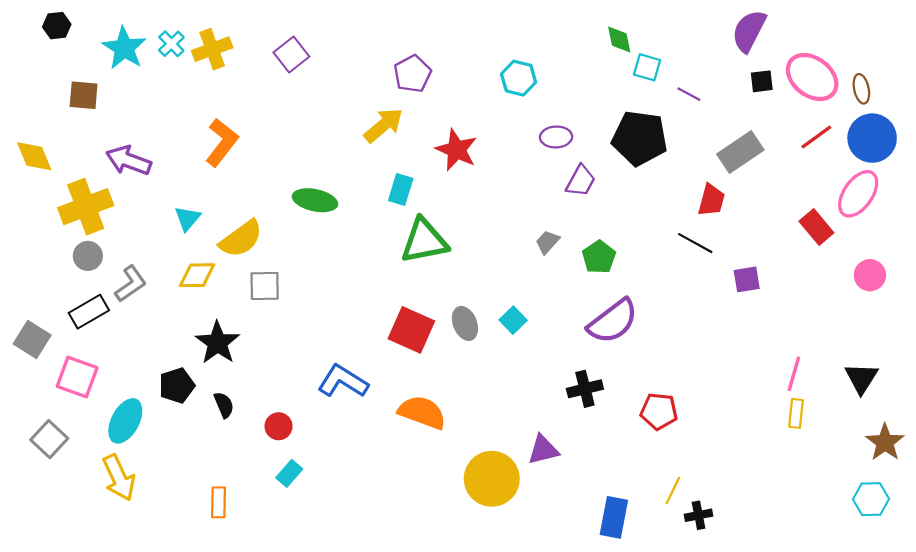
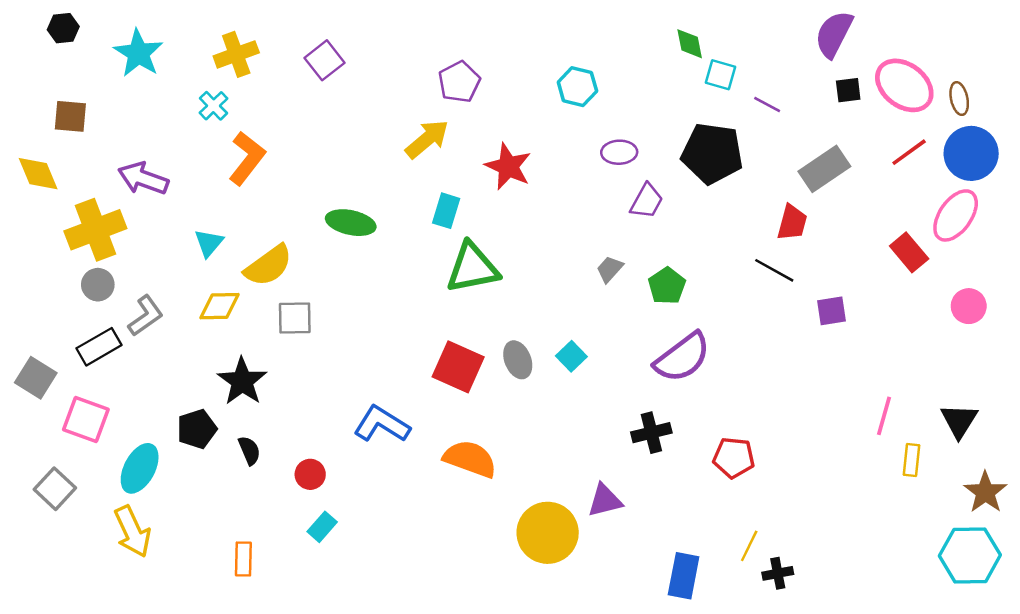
cyan cross: (171, 44) -> (214, 106), moved
brown square: (84, 95) -> (70, 116), moved
yellow rectangle: (796, 413) -> (911, 460), moved
cyan hexagon: (871, 499) -> (970, 555), size x1.5

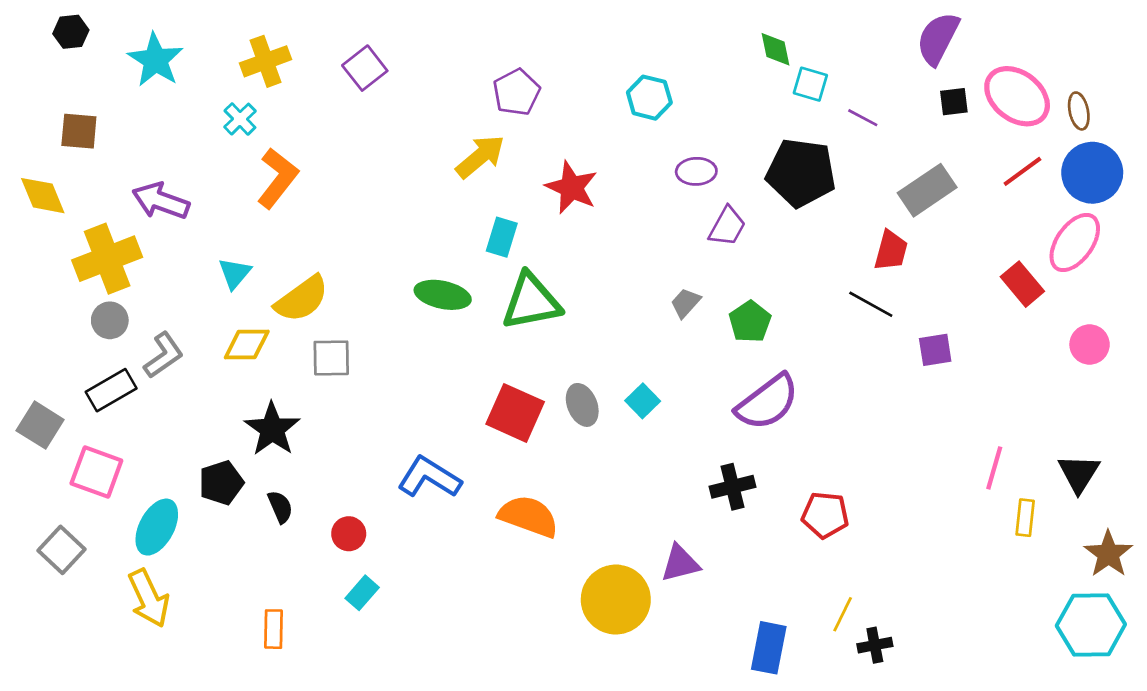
green ellipse: (351, 223) -> (443, 295), moved

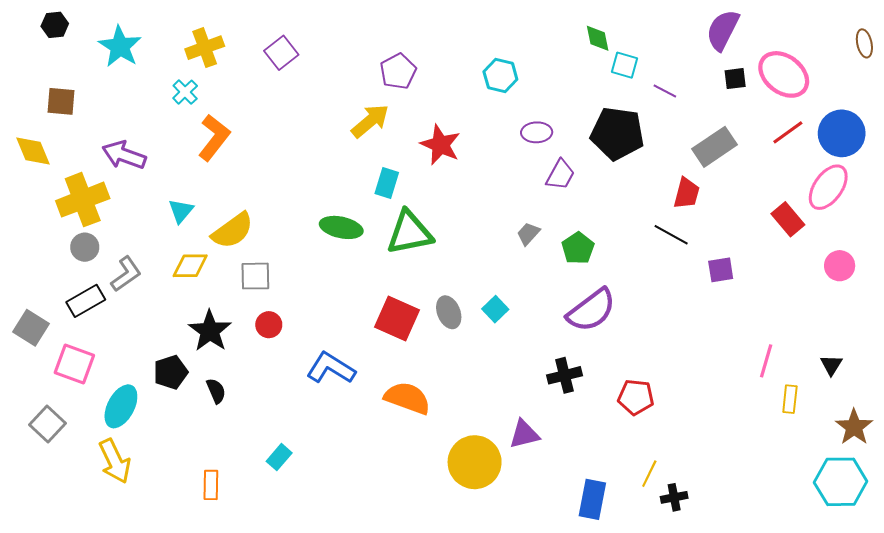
brown ellipse: (1079, 111) -> (864, 43), moved
black triangle: (1079, 473) -> (831, 365), size x0.7
red circle: (349, 534) -> (269, 325), moved

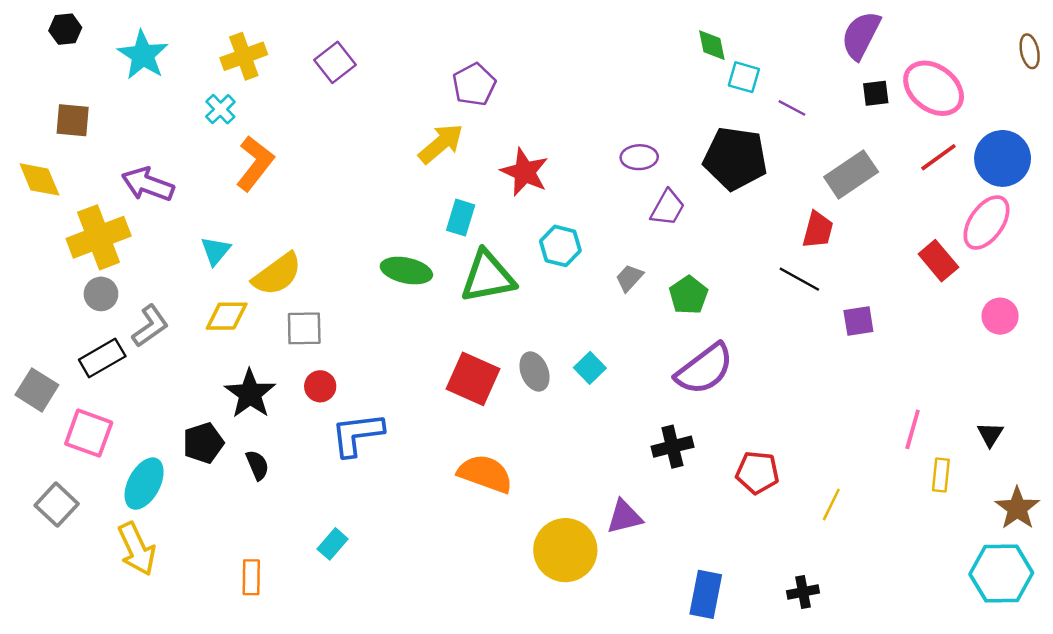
cyan hexagon: (500, 75) -> (560, 246), moved
blue L-shape: (331, 368) -> (357, 434), moved, turned -39
yellow line: (649, 474) -> (831, 505), moved

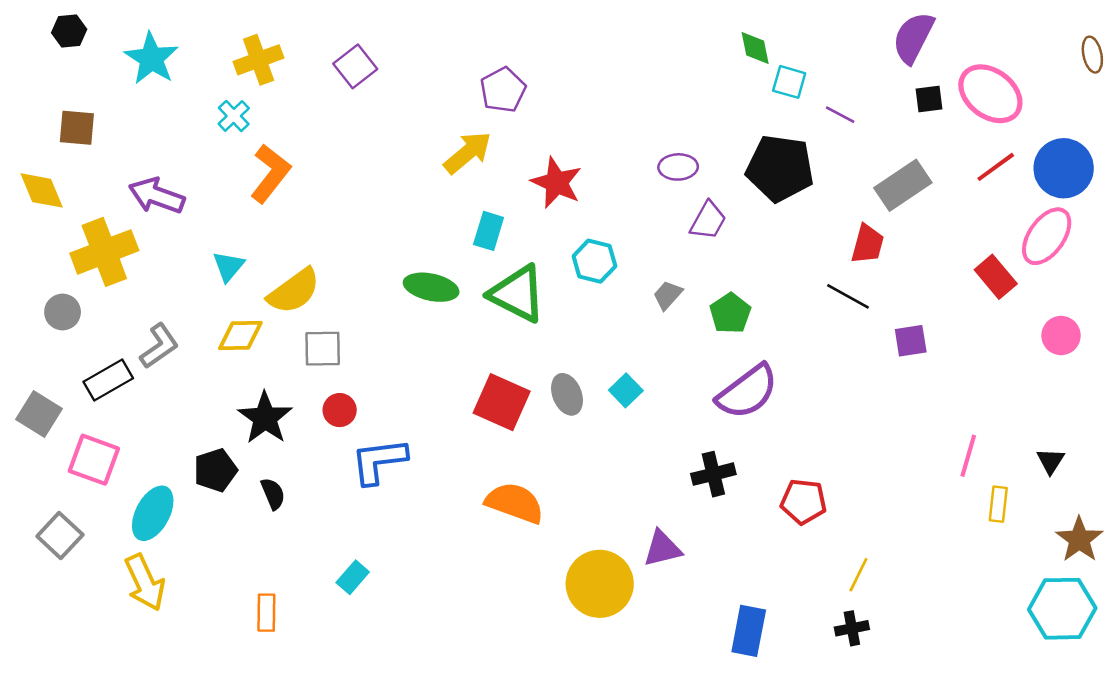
green triangle: (488, 277) -> (517, 294), turned 38
gray circle: (101, 294) -> (63, 312), moved
yellow line: (831, 505) -> (858, 575), moved

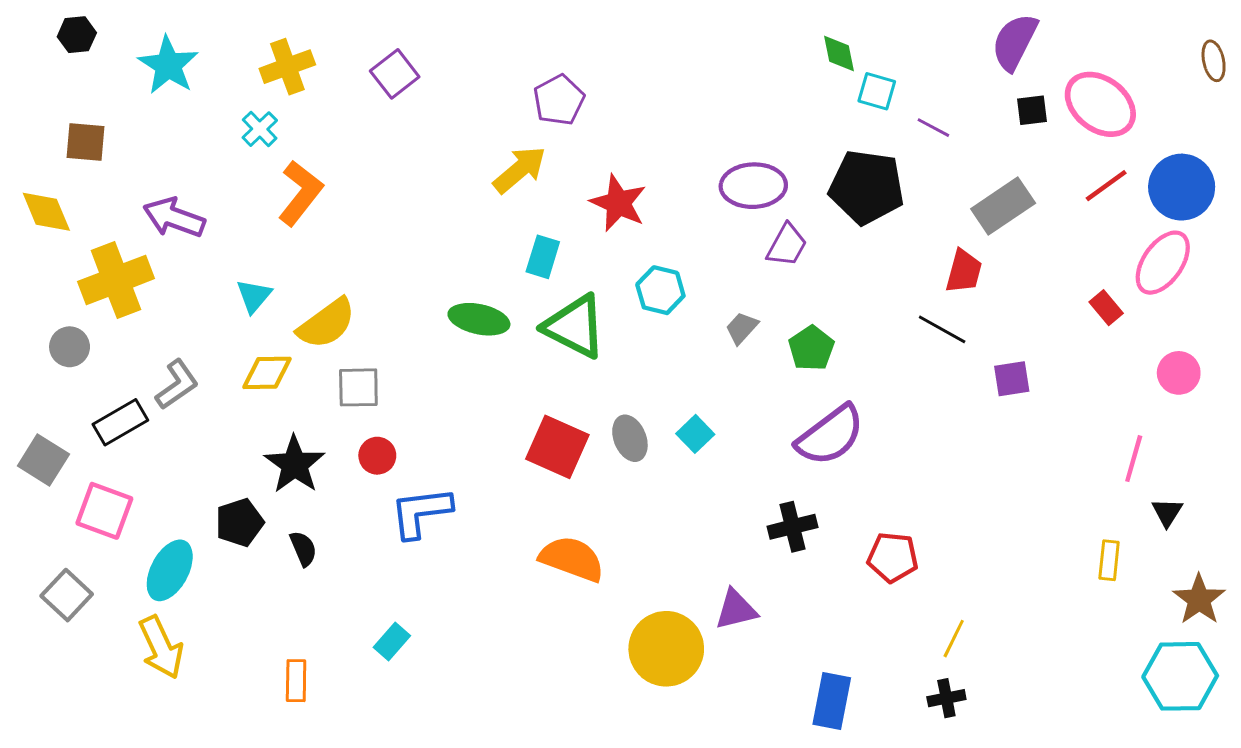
purple ellipse: (678, 167) -> (753, 186), size x1.5
red rectangle: (996, 277) -> (1106, 308), size x0.7
pink line: (968, 456) -> (1134, 459), moved

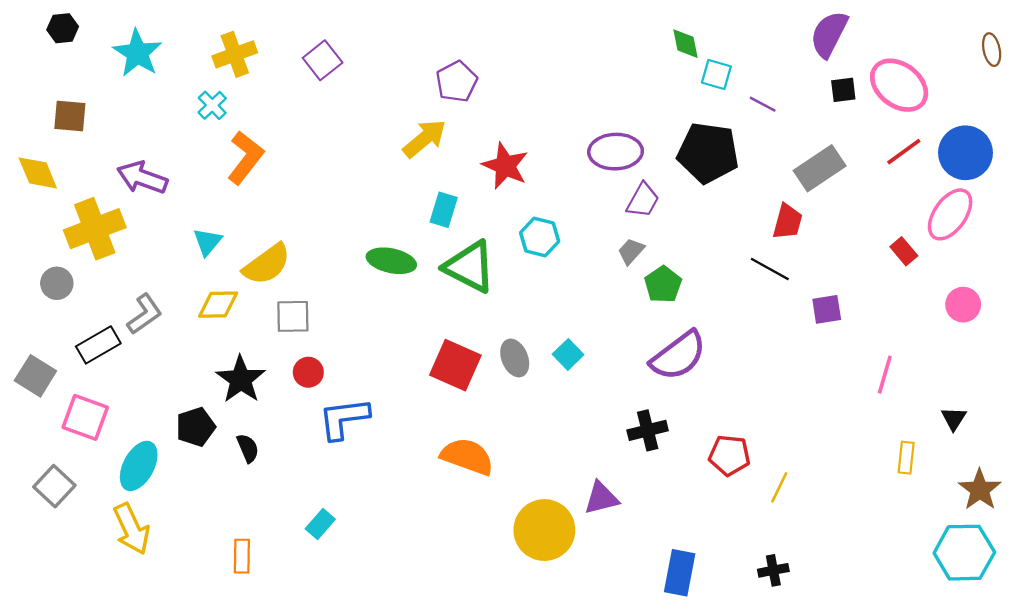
gray trapezoid: (742, 328) -> (631, 251), moved
pink line: (1134, 459) -> (885, 375), moved
yellow line: (954, 639) -> (779, 487), moved

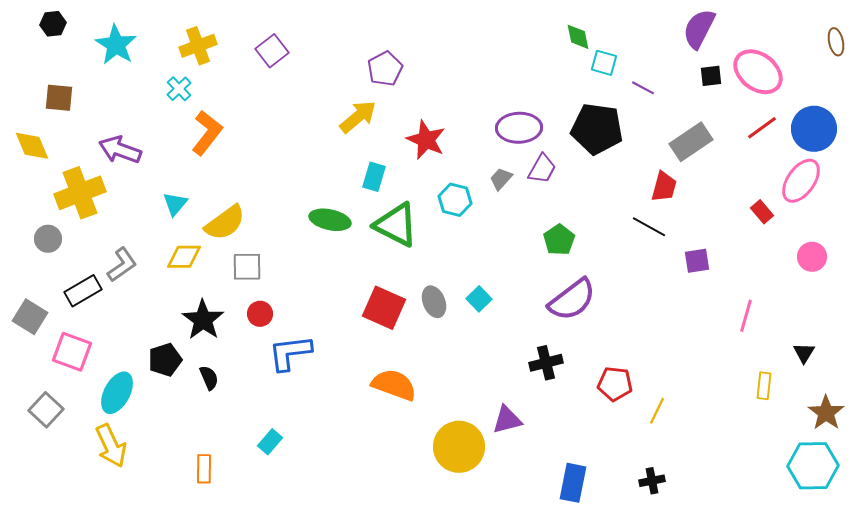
gray trapezoid: (631, 251) -> (501, 179), moved

